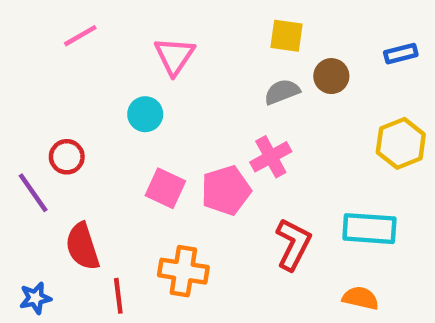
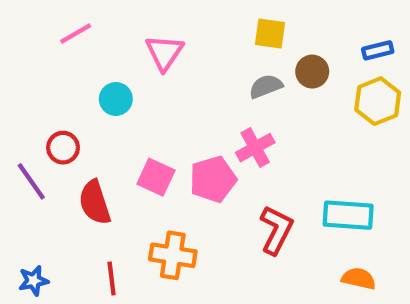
cyan circle: (145, 114) -> (116, 99), moved
yellow hexagon: (401, 143) -> (378, 101), moved
red semicircle: (82, 246) -> (95, 202), moved
orange semicircle: (360, 298) -> (359, 279), moved

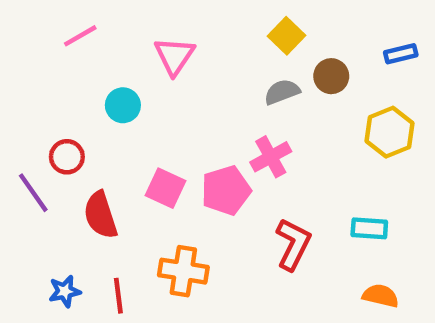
yellow square: (270, 34) -> (286, 36), turned 36
yellow hexagon: (378, 101) -> (390, 132), moved
cyan rectangle: (348, 215) -> (369, 228), size x0.7
blue star: (33, 281) -> (65, 291), moved

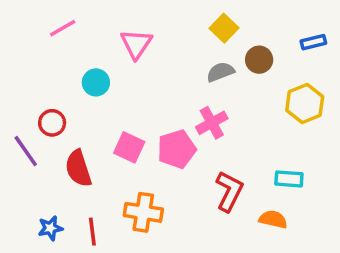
orange semicircle: (381, 296) -> (273, 219), moved

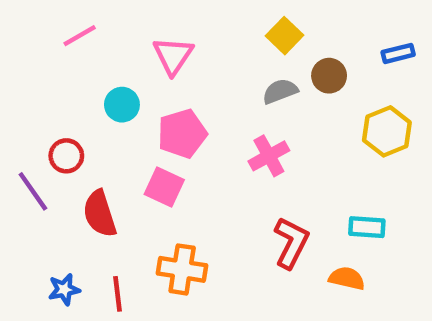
pink pentagon: (177, 149) -> (182, 134), moved

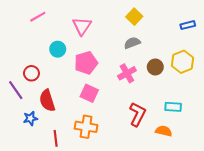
brown circle: (329, 76) -> (155, 67), moved
pink square: (164, 187) -> (89, 93), moved
blue star: (64, 289) -> (30, 118), moved

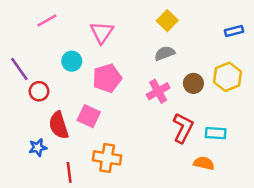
purple line: (16, 90) -> (19, 69), moved
pink square: (89, 93) -> (89, 116), moved
red L-shape: (137, 114) -> (183, 128), moved

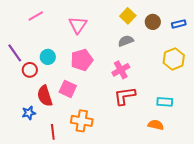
cyan circle: (72, 61) -> (48, 57), moved
brown circle: (193, 83) -> (153, 22), moved
red L-shape: (183, 128) -> (125, 96), moved, turned -125

